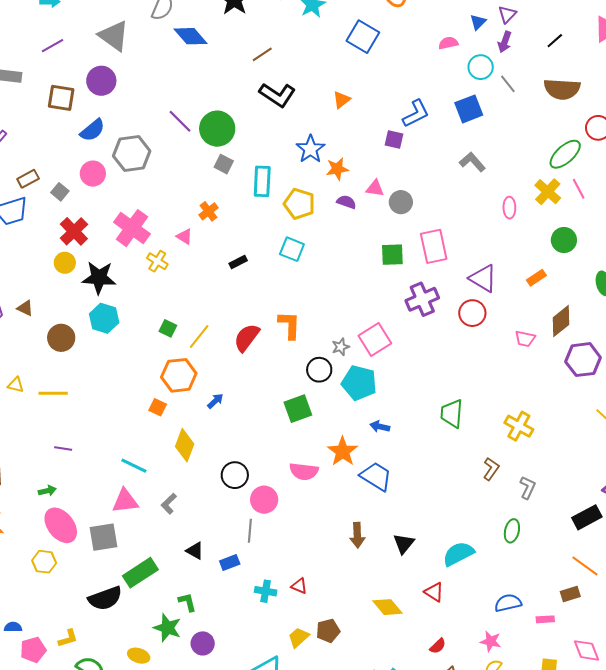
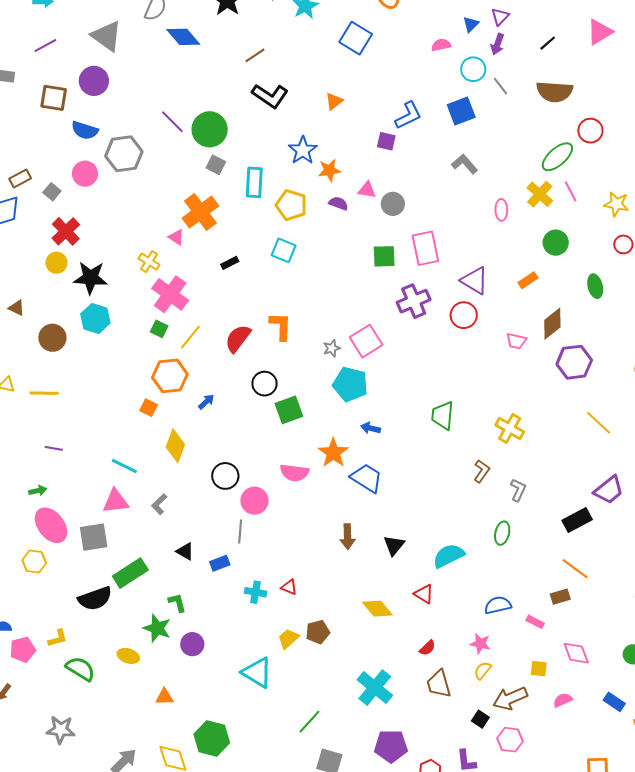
blue semicircle: (92, 130) -> (85, 130), turned 56
orange cross: (209, 211) -> (200, 212), size x1.8
pink cross: (132, 228) -> (170, 294), moved
black circle: (319, 370) -> (265, 384), moved
pink rectangle: (545, 619) -> (535, 622), turned 30

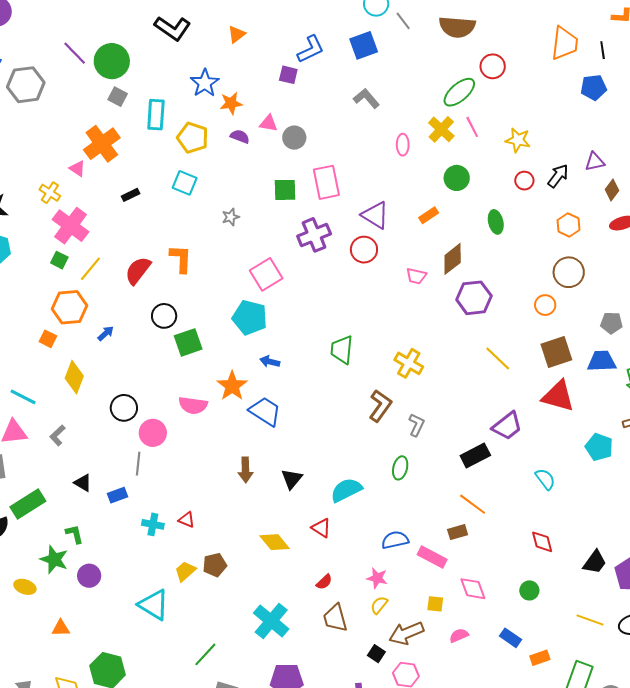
gray star: (332, 348) -> (231, 217), moved
brown L-shape: (482, 471) -> (380, 406), size x1.4
pink rectangle: (535, 622) -> (432, 557), size x1.6

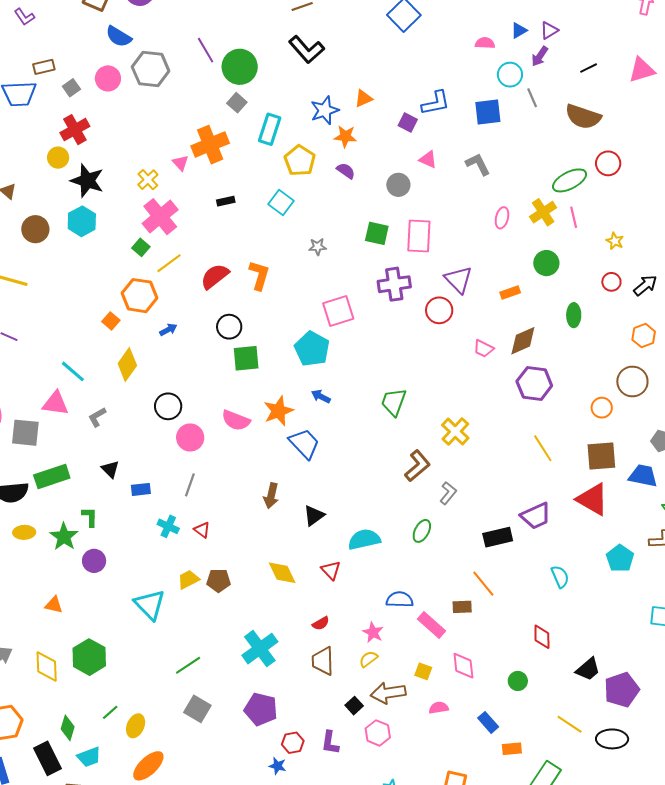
orange triangle: (237, 34) -> (364, 98), moved
pink triangle: (269, 123) -> (428, 160), moved
yellow star: (518, 140) -> (615, 241), size x0.7
gray line: (138, 464) -> (190, 485), moved
yellow ellipse: (25, 587) -> (24, 532), moved, turned -35

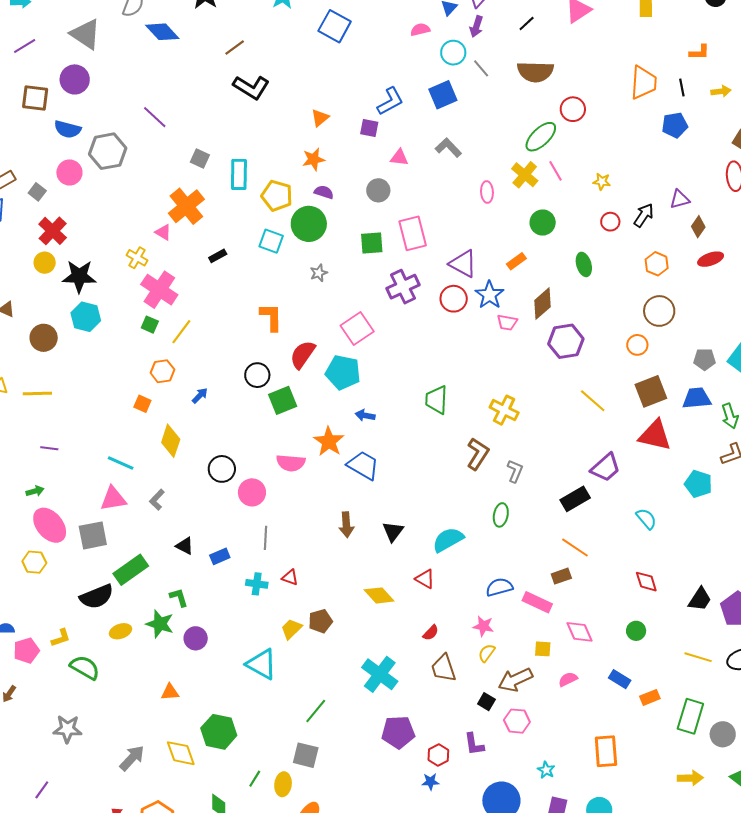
green circle: (240, 67) -> (309, 224), moved
blue star: (325, 110) -> (489, 295), moved
red semicircle: (215, 276) -> (303, 355), moved
orange hexagon: (140, 296) -> (162, 371), size x0.7
gray square: (197, 709) -> (306, 755), moved

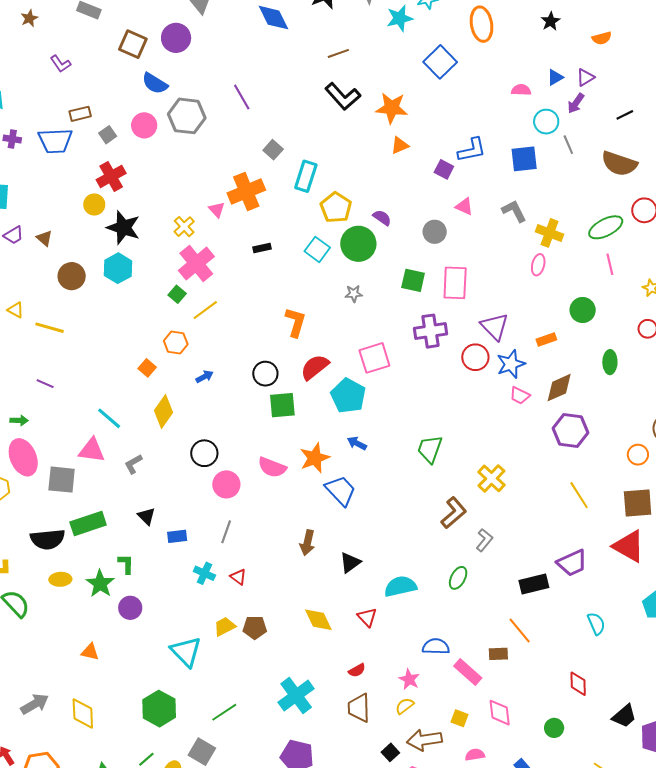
orange star: (314, 159) -> (392, 108), moved, size x1.4
yellow cross: (525, 175) -> (549, 233), moved, turned -36
green hexagon: (219, 732) -> (159, 709), moved

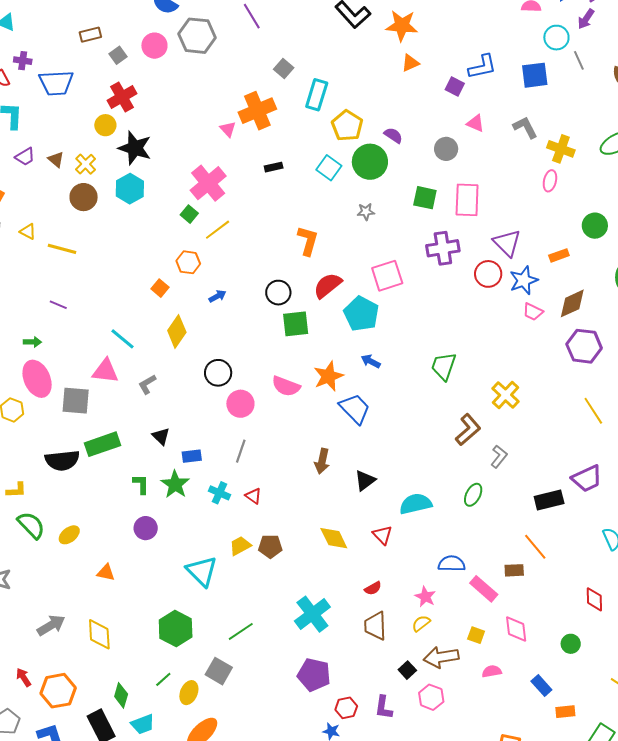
blue trapezoid: (55, 141) -> (56, 83), moved
yellow cross: (184, 227) -> (86, 164), moved
yellow ellipse: (60, 579) -> (69, 535), moved, turned -35
green star: (100, 584) -> (175, 484), moved

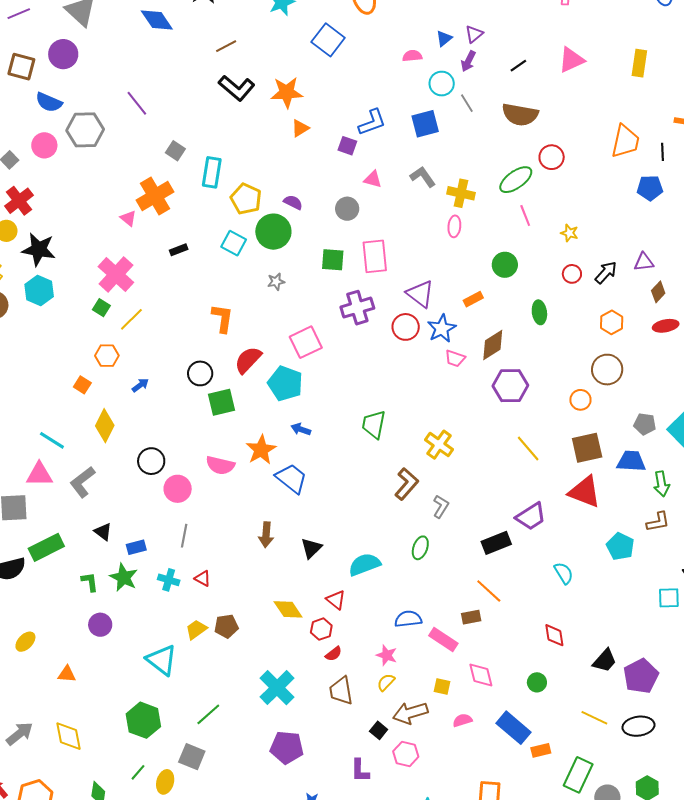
gray L-shape: (147, 384) -> (82, 482), size x1.5
blue rectangle: (541, 686) -> (513, 728), size x1.6
red hexagon: (346, 708) -> (321, 629), moved

